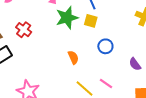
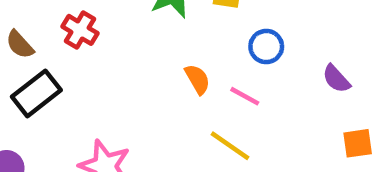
pink line: (106, 84) -> (245, 96), moved

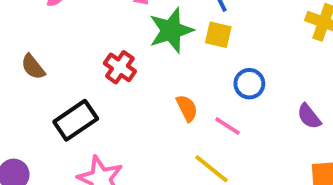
red cross: (80, 30) -> (120, 67), moved
black rectangle: (36, 93) -> (76, 120), moved

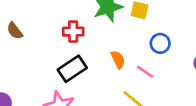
red cross: (120, 67) -> (73, 32), turned -36
black rectangle: (76, 120) -> (72, 69), moved

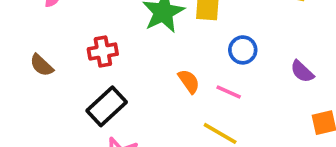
red cross: (73, 32) -> (103, 52), moved
black rectangle: (72, 69) -> (107, 106), moved

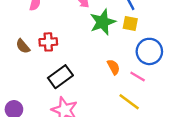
blue circle: (243, 50) -> (149, 51), size x1.5
red cross: (103, 52) -> (48, 42), moved

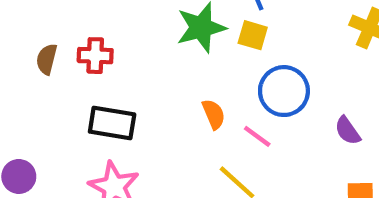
brown semicircle: (23, 46) -> (47, 59), turned 49
black rectangle: (60, 77) -> (112, 123), turned 40

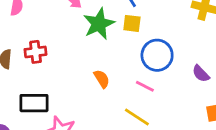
orange semicircle: (214, 114) -> (102, 79), moved
black rectangle: (112, 123) -> (34, 103), moved

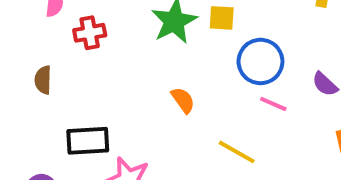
red cross: (36, 52) -> (90, 33), moved
pink line: (145, 86) -> (273, 104), moved

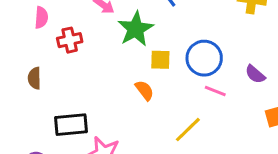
yellow square: (222, 18) -> (160, 60), moved
yellow line: (237, 152) -> (188, 130), turned -72

